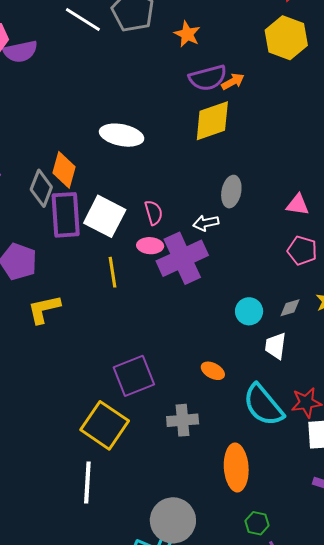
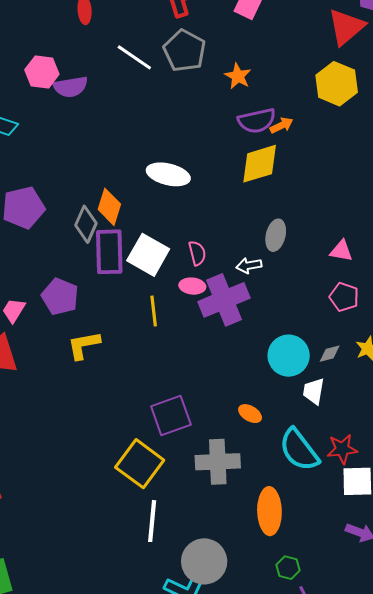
cyan circle: (249, 311) -> (289, 356), size x1.5
gray cross: (183, 420) -> (218, 462), size x1.4
white line: (87, 483) -> (152, 521), moved

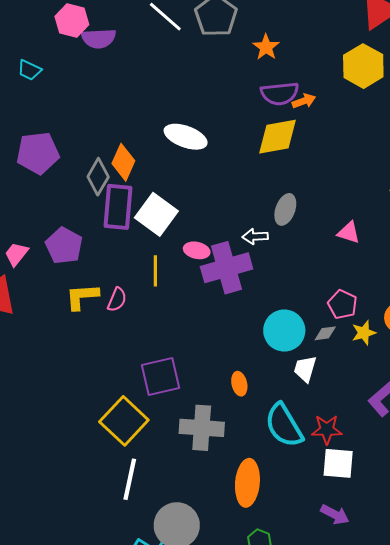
pink semicircle: (197, 253) -> (117, 300), moved, turned 30
pink pentagon: (344, 297) -> (343, 304), moved
orange ellipse: (250, 414) -> (239, 384), turned 40

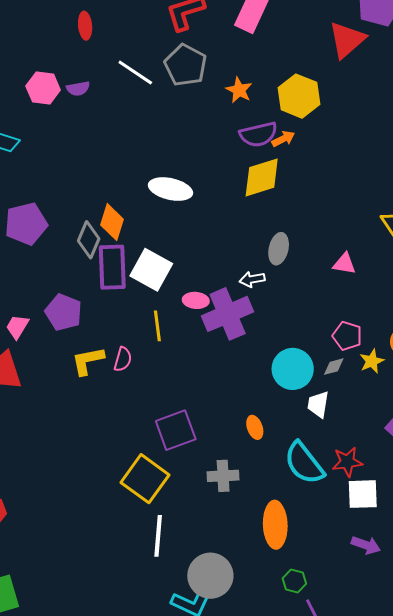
purple semicircle: (99, 38) -> (78, 89), moved, size x0.7
yellow hexagon: (363, 66) -> (299, 96), moved
gray cross: (202, 428) -> (223, 476), size x0.7

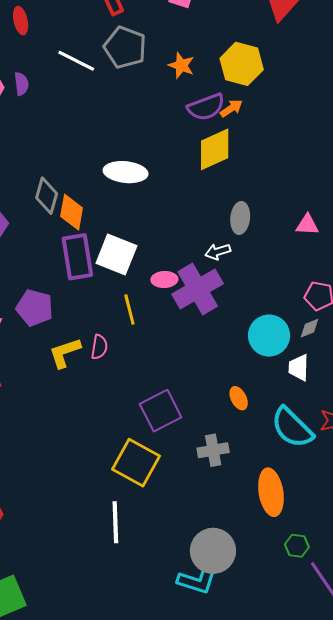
purple semicircle: (78, 89) -> (21, 84), turned -80
gray diamond: (89, 240) -> (47, 196), moved
white line: (158, 536) -> (115, 522), moved

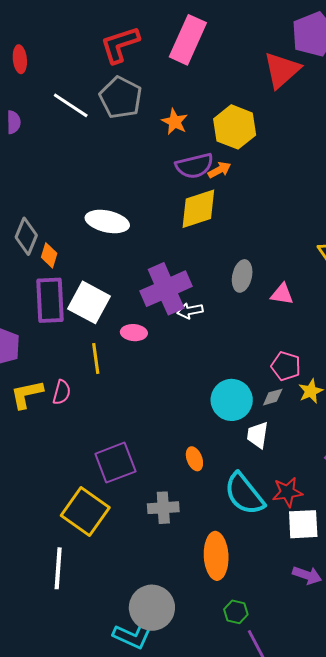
orange diamond: (72, 212) -> (49, 255), size x0.7
gray ellipse: (240, 218) -> (242, 276), moved
purple cross: (198, 289) -> (166, 289), moved

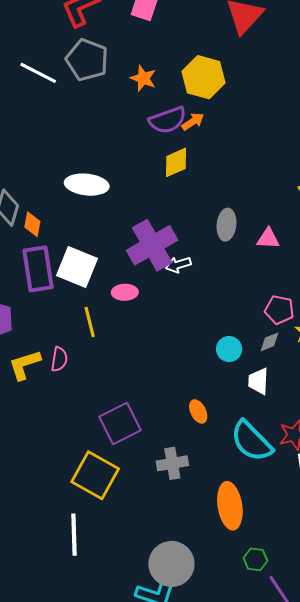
yellow diamond: (198, 209) -> (176, 162), size x0.7
cyan circle: (232, 400) -> (229, 349), size x0.6

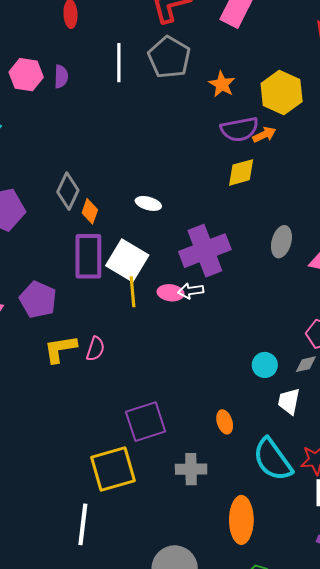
white line: (38, 73) -> (119, 63), turned 54
white ellipse: (87, 185) -> (148, 203), moved, size x0.6
white arrow: (178, 265) -> (191, 291), moved
yellow line: (90, 322) -> (133, 292), moved
yellow square: (95, 475) -> (113, 469), turned 36

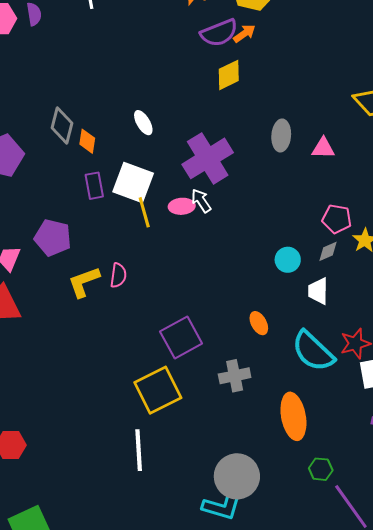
white ellipse: (148, 203) -> (143, 123), turned 55
purple rectangle: (88, 256) -> (94, 186), size x0.6
white arrow: (191, 291) -> (201, 201), turned 75

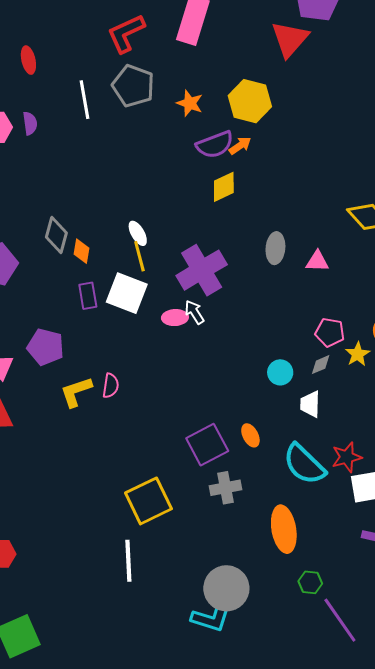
yellow line: (144, 212) -> (139, 256), moved
purple square: (181, 338) -> (207, 445), moved

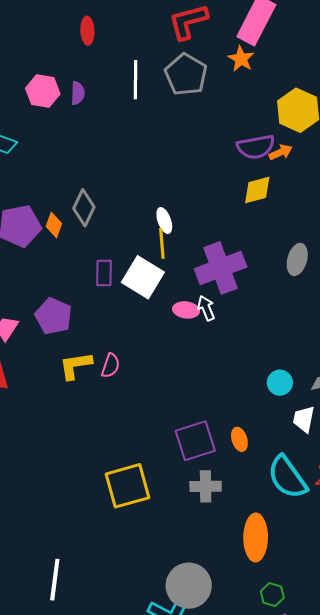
orange star: (190, 103) -> (241, 59), moved
orange diamond: (81, 251) -> (54, 225), moved
white line: (128, 561) -> (55, 580), moved

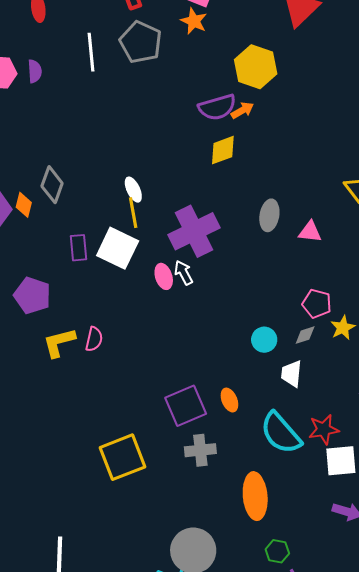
pink ellipse: (186, 310) -> (164, 276), turned 70

